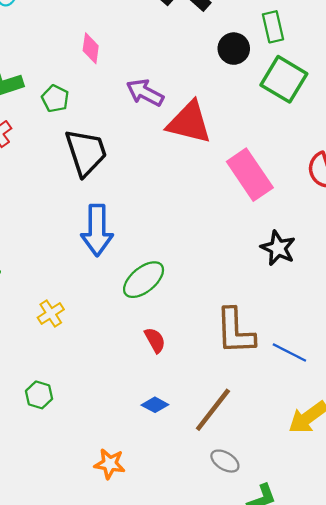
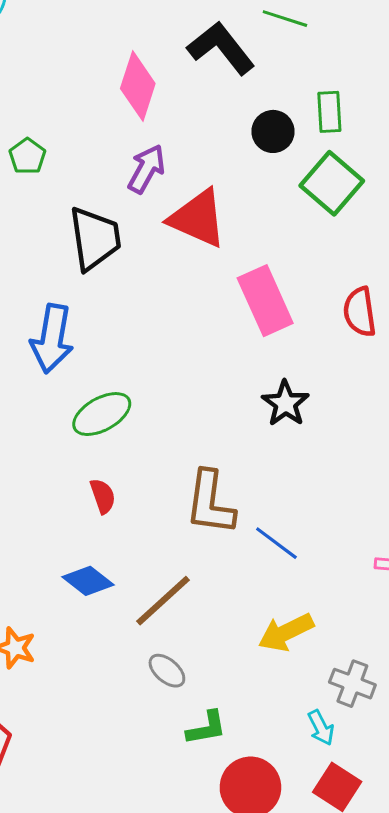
pink diamond: (91, 48) -> (138, 86), moved, size x1.6
purple arrow: (145, 93) -> (146, 169), turned 81
black trapezoid: (86, 152) -> (95, 239), moved
blue diamond: (155, 405) -> (88, 581), size x1.4

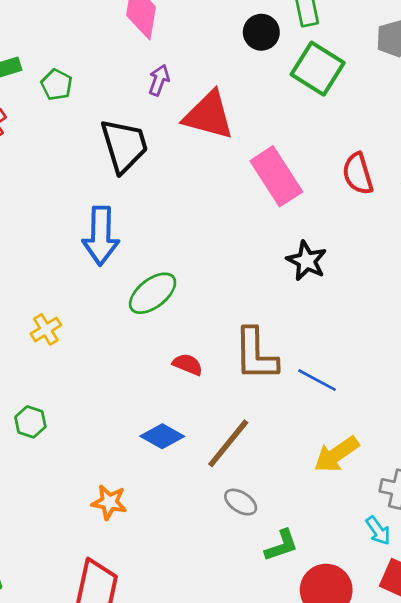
purple arrow: (146, 169) -> (159, 80), size x0.7
red semicircle: (103, 496) -> (188, 364), moved, turned -40

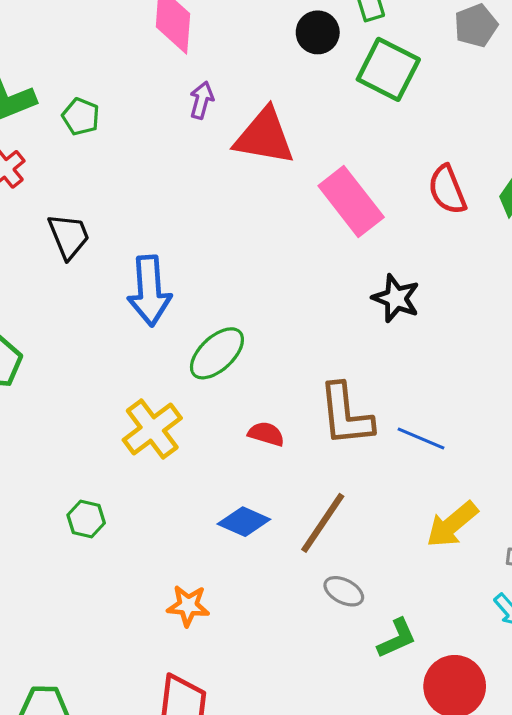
black trapezoid: (124, 146) -> (69, 236), moved, size x0.7
yellow cross: (46, 329) -> (152, 429), moved, size x1.6

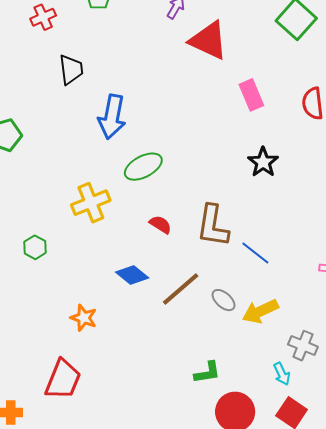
pink rectangle: (351, 201) -> (251, 95), size x0.7
gray ellipse: (344, 591) -> (224, 300), moved

